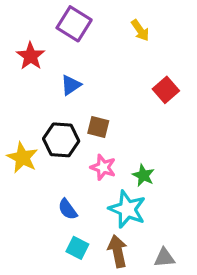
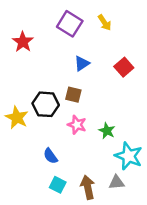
purple square: (74, 24) -> (70, 24), moved
blue triangle: (71, 85) -> (82, 63), moved
cyan star: (127, 209) -> (129, 156), moved
gray triangle: (164, 258) -> (117, 182), moved

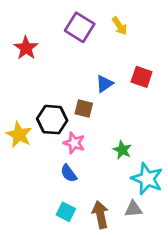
blue triangle: (82, 63) -> (104, 84), moved
red square: (124, 67) -> (142, 77), turned -30
pink star: (77, 125) -> (74, 143), moved
blue semicircle: (50, 156) -> (69, 173), moved

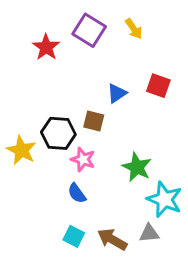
red star: (26, 48) -> (46, 47), moved
green star: (122, 150) -> (137, 167), size x1.4
brown arrow: (100, 215) -> (112, 239), turned -48

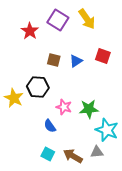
yellow arrow: (134, 29) -> (87, 19), size x1.5
brown square: (94, 121) -> (54, 60), moved
pink star: (83, 159) -> (64, 107), moved
green star: (137, 167) -> (89, 109), turned -30

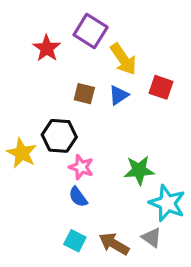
yellow arrow: (87, 19) -> (123, 59), moved
pink star: (64, 107) -> (81, 167), moved
gray triangle: (97, 152) -> (152, 238), turned 40

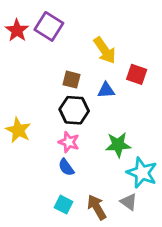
purple square: (91, 31) -> (49, 26), moved
red star: (47, 48) -> (17, 30), moved
blue triangle: (119, 95) -> (106, 90), moved, turned 30
black hexagon: (59, 136) -> (74, 110), moved
brown arrow: (114, 244) -> (97, 207), turned 30

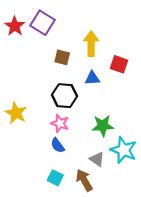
yellow arrow: (105, 50) -> (91, 44), turned -145
brown square: (71, 80) -> (62, 57), moved
gray triangle: (129, 202) -> (97, 159), moved

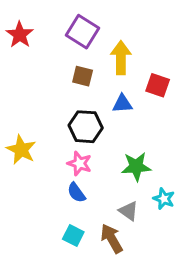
purple square: (43, 23) -> (83, 32), moved
cyan star: (124, 150) -> (164, 199), size x0.6

